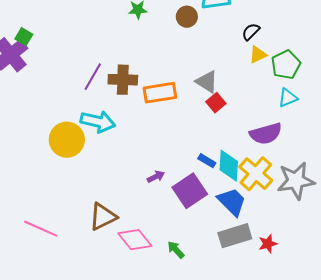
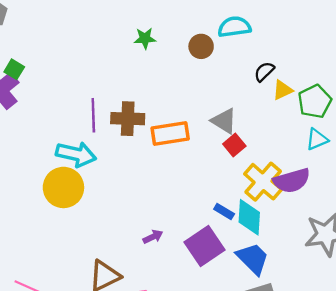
black semicircle: (251, 32) -> (264, 72), moved
purple line: (93, 77) -> (93, 115), turned -32
cyan arrow: (98, 122) -> (76, 154), moved
yellow cross: (256, 174) -> (263, 182), moved
purple arrow: (156, 177) -> (153, 237), moved

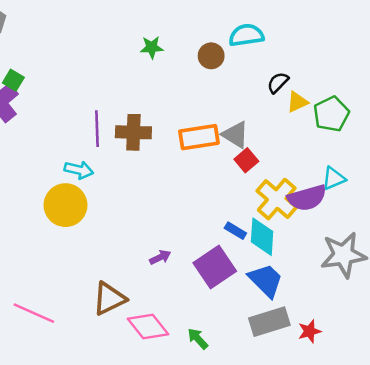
orange rectangle: (170, 134) -> (199, 137), moved
cyan triangle: (317, 139) -> (334, 178), moved
cyan arrow: (76, 154) -> (79, 170), size x0.7

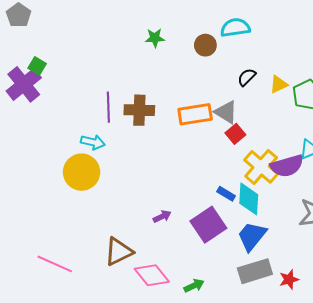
black semicircle: (278, 83) -> (247, 77), moved
blue trapezoid: (266, 280) -> (252, 236), turned -96
green arrow: (198, 339) -> (194, 286), turned 108

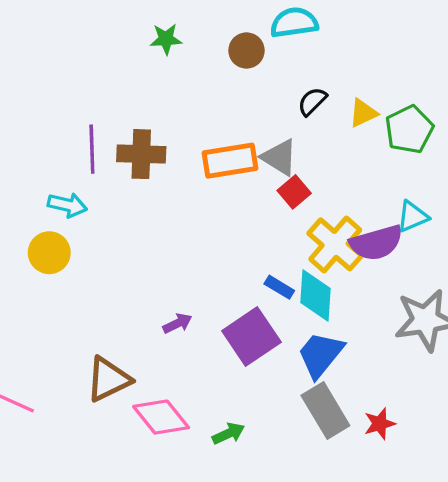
yellow circle: (82, 172) -> (49, 253), size x0.7
gray rectangle: (255, 271) -> (325, 410), turned 76

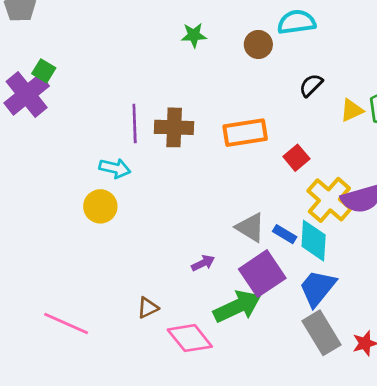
yellow triangle: (363, 113) -> (352, 110), moved
gray triangle: (279, 157) -> (250, 227), moved
brown triangle: (108, 379) -> (148, 308), size x0.6
green arrow: (228, 433) -> (237, 306), moved, size x1.8

